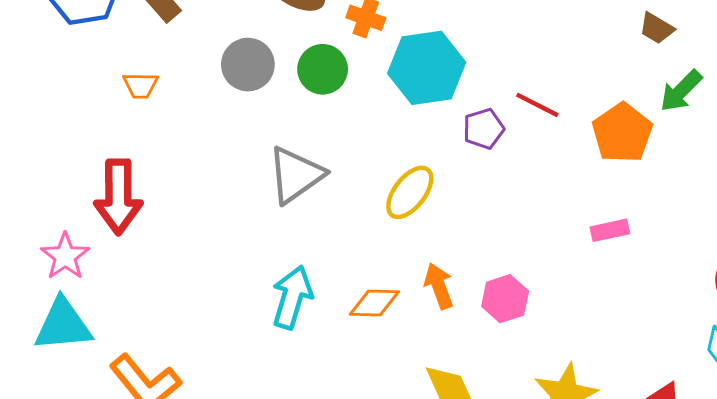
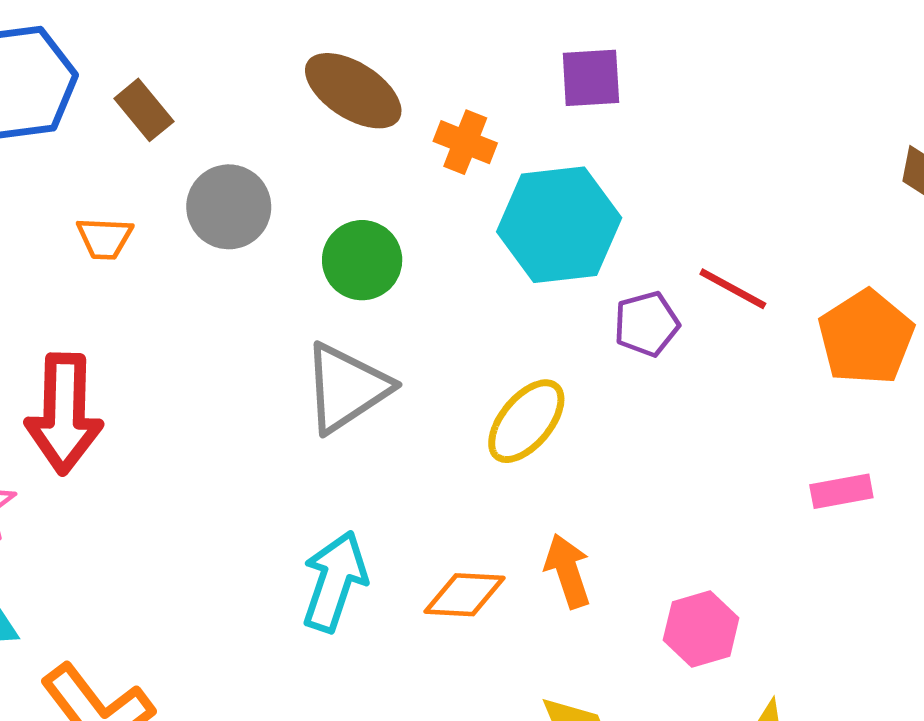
gray circle: (248, 65) -> (229, 207), moved
green circle: (323, 69) -> (362, 260), moved
pink hexagon: (505, 299) -> (701, 629), moved

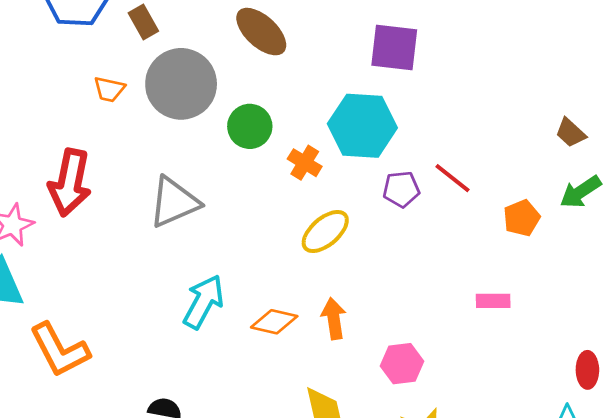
purple square: (591, 78) -> (394, 47), size x1.4
orange cross: (465, 142) -> (305, 163), moved
gray circle: (229, 207) -> (181, 84), size x1.5
orange pentagon: (866, 337) -> (522, 218), size x0.7
gray triangle: (346, 388) -> (174, 202), moved

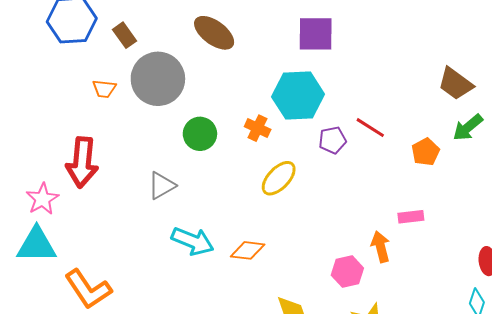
green circle: (250, 126) -> (200, 134), moved
brown trapezoid: (571, 133) -> (455, 84), size x1.5
gray triangle: (174, 202) -> (162, 186), moved, size x0.7
cyan arrow: (203, 302) -> (193, 241), turned 90
orange arrow: (334, 319) -> (381, 247), moved

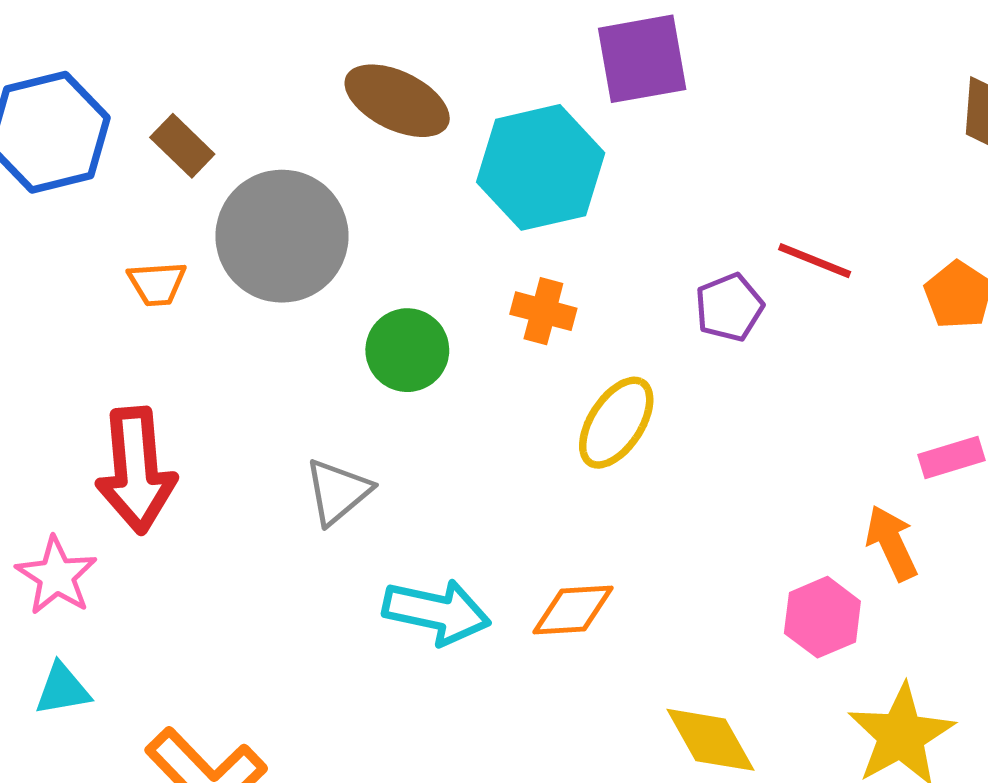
cyan hexagon: (298, 96) -> (541, 167), moved
cyan triangle: (37, 245) -> (62, 689), size x0.6

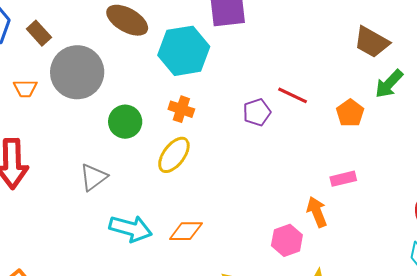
yellow ellipse: (616, 423) -> (174, 155), moved

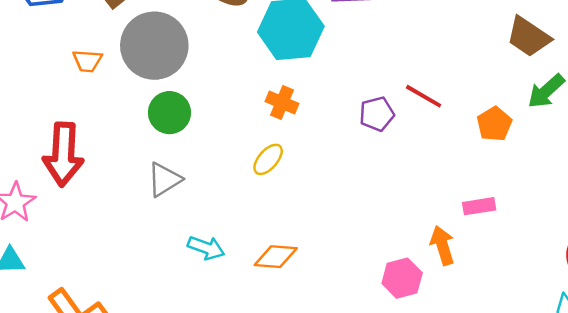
green circle: (125, 122) -> (169, 113), moved
yellow ellipse: (174, 155) -> (268, 159), size x0.7
cyan arrow: (131, 229) -> (206, 248), size x0.7

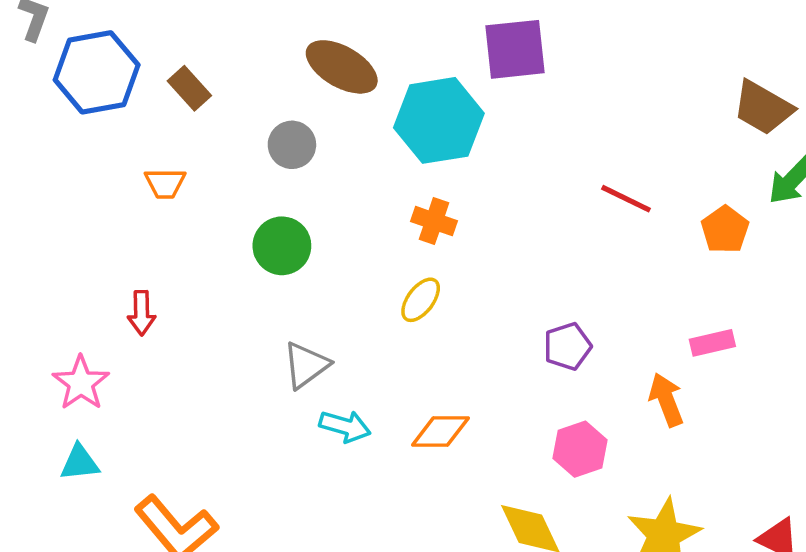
gray circle: (154, 46) -> (292, 145), moved, size x0.5
purple pentagon: (377, 114) -> (567, 346), moved
red arrow: (63, 154) -> (142, 313), size x0.5
gray triangle: (164, 180) -> (306, 365), moved
pink hexagon: (402, 278) -> (580, 449), moved

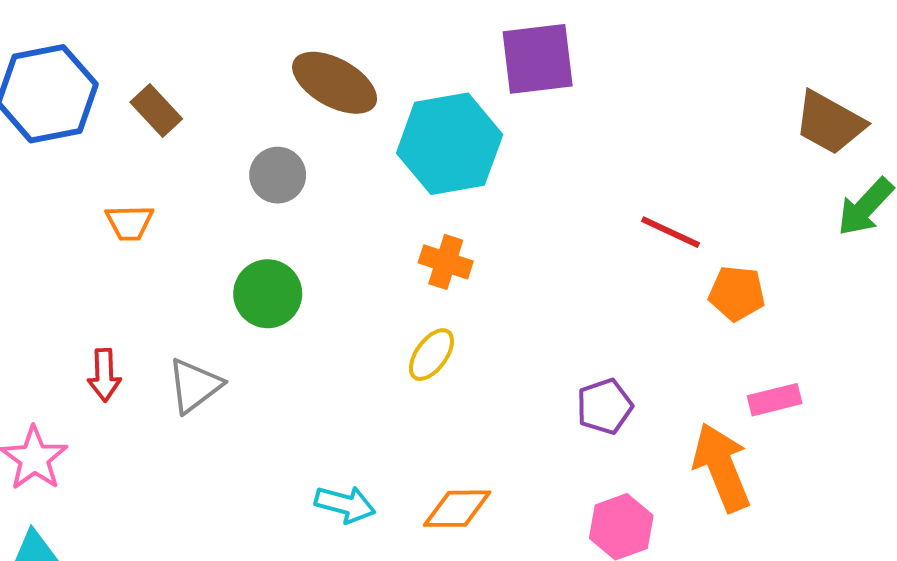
orange pentagon: (725, 230) -> (737, 293), moved, turned -30
gray triangle: (306, 365) -> (194, 385), moved
orange arrow: (666, 400) -> (722, 467), size x1.4

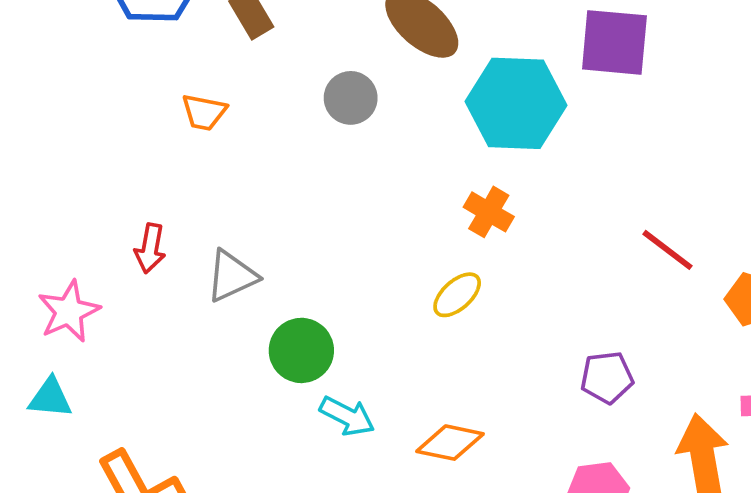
red line: (671, 232) -> (667, 250), moved
green circle: (268, 294) -> (301, 350), moved

